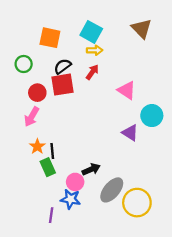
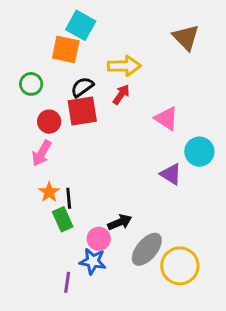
cyan square: (91, 32) -> (81, 25), moved
yellow arrow: (95, 50) -> (124, 66), size x1.5

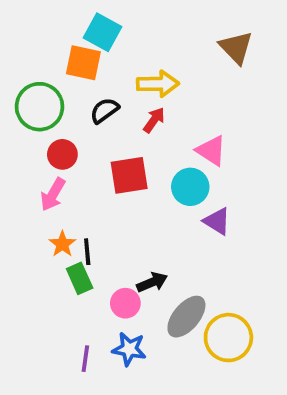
green circle: (31, 84) -> (40, 107), size x1.6
red square: (82, 111) -> (129, 175), moved
cyan circle: (199, 152) -> (190, 187), moved
blue star: (93, 261) -> (129, 349), moved

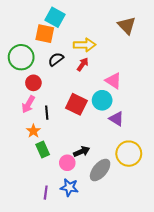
red square: (129, 175) -> (76, 104), moved, turned 35
black line: (87, 252) -> (47, 113), moved
yellow circle: (228, 338) -> (129, 154), moved

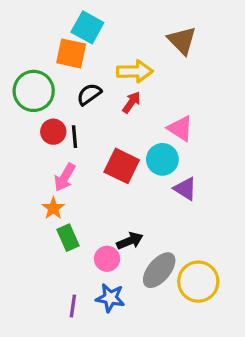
brown triangle: (127, 25) -> (182, 40), moved
pink arrow: (28, 104) -> (65, 177), moved
black line: (47, 113) -> (74, 137), moved
yellow circle: (129, 154) -> (198, 282), moved

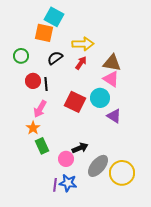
brown triangle: (182, 40) -> (112, 63), moved, turned -36
green circle: (34, 91) -> (21, 56), size x0.6
purple line: (73, 306) -> (55, 185), moved

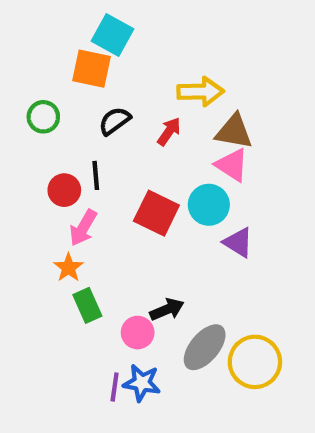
yellow arrow: (83, 44) -> (200, 92), moved
red circle: (33, 81) -> (64, 190), moved

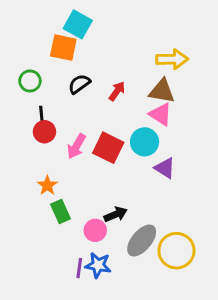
yellow arrow: (200, 92) -> (172, 59), moved
black line: (96, 175) -> (42, 116), moved
pink arrow: (83, 228) -> (76, 146), moved

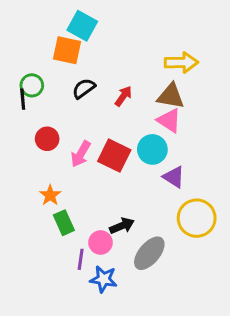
black line: (42, 116) -> (23, 99), moved
yellow circle: (176, 251) -> (197, 218), moved
purple line: (79, 268) -> (81, 259), moved

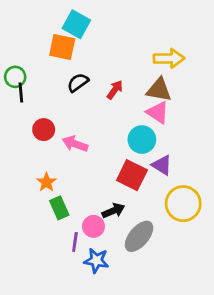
green circle: (32, 85) -> (15, 77), moved
pink arrow: (81, 154) -> (75, 144), turned 80
red square: (114, 156) -> (132, 175), moved

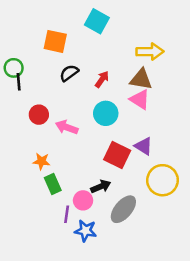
cyan square: (76, 24) -> (97, 21), moved
cyan circle: (142, 140) -> (106, 113), moved
orange star: (46, 182) -> (41, 161), turned -30

